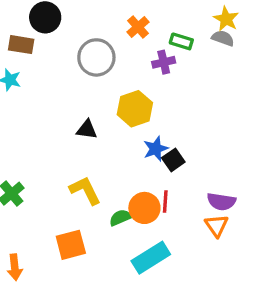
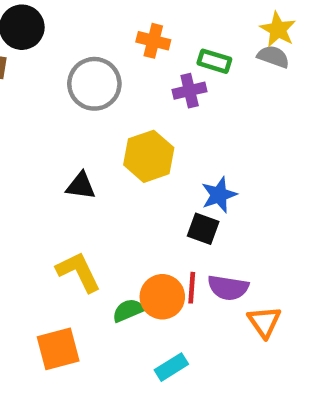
orange cross: (138, 27) -> (153, 41), turned -35
blue star: (156, 149) -> (219, 195), moved
black square: (173, 160) -> (203, 229), turned -35
purple semicircle: (221, 202) -> (228, 288), moved
cyan rectangle: (151, 258) -> (171, 367), size x0.6

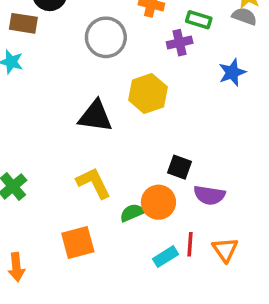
black triangle: (81, 186) -> (95, 116), size x1.5
blue star: (219, 195) -> (232, 72), moved
black square: (203, 229) -> (180, 167), moved
red line: (192, 288) -> (190, 244), moved
orange triangle: (264, 322) -> (225, 250), moved

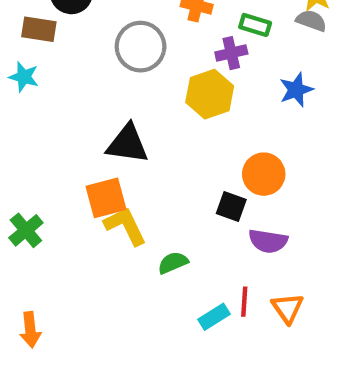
yellow hexagon: (148, 93) -> (210, 94), moved
orange circle: (158, 202) -> (264, 174), moved
orange square: (78, 243) -> (106, 198), moved

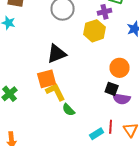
black triangle: (128, 144) -> (57, 54), turned -30
black square: (231, 207) -> (112, 89), moved
green semicircle: (173, 263) -> (69, 110), moved, turned -112

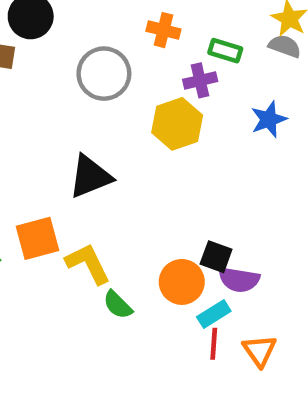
orange circle: (120, 68) -> (182, 282), moved
orange square: (47, 79) -> (38, 238), moved
cyan rectangle: (97, 134) -> (214, 314), moved

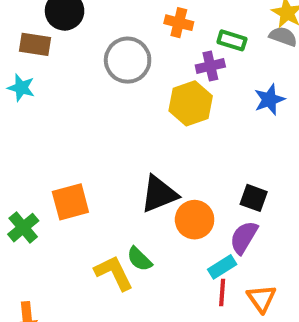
black triangle: (90, 177) -> (159, 194), moved
black square: (216, 257) -> (254, 198), moved
yellow L-shape: (88, 264) -> (114, 273), moved
purple semicircle: (239, 280) -> (244, 237), turned 112
orange circle: (182, 282) -> (195, 220), moved

